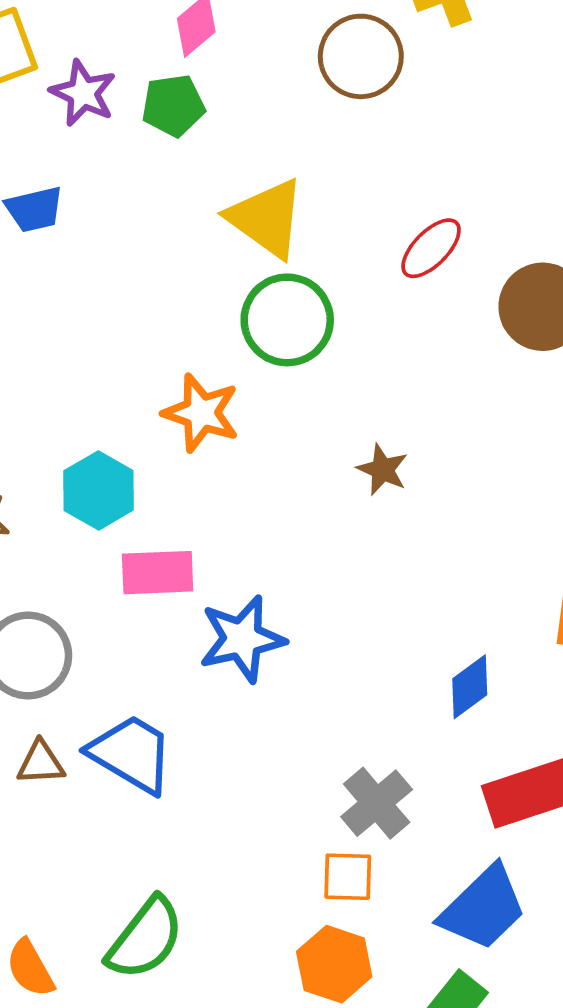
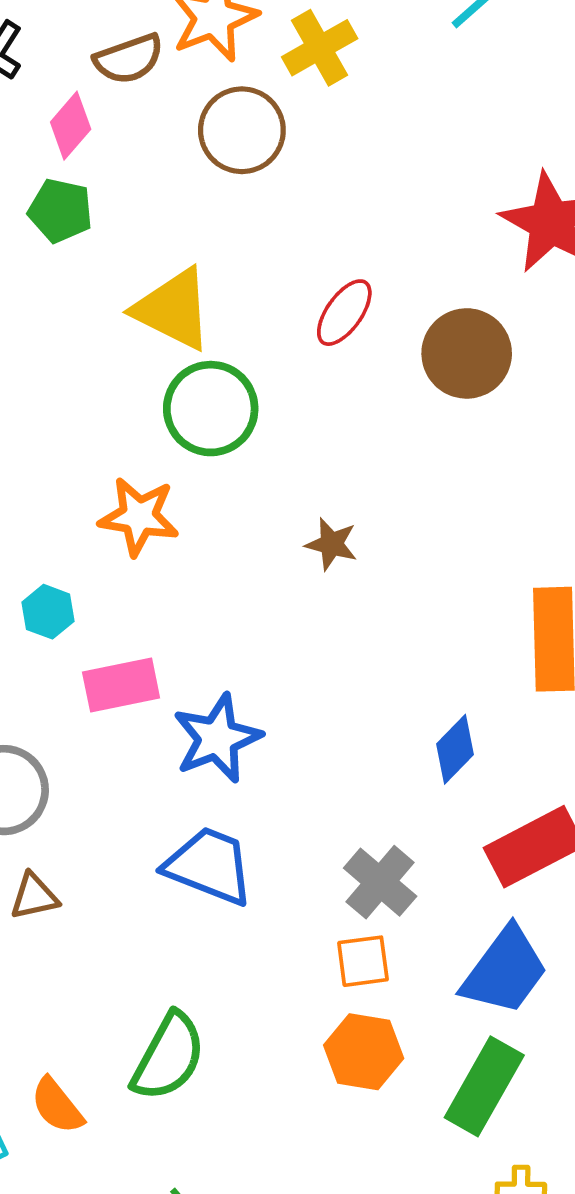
green pentagon: (173, 106) -> (60, 211), turned 30
cyan hexagon: (99, 490) -> (48, 612), size x0.7
blue trapezoid: (131, 754) -> (209, 866), moved

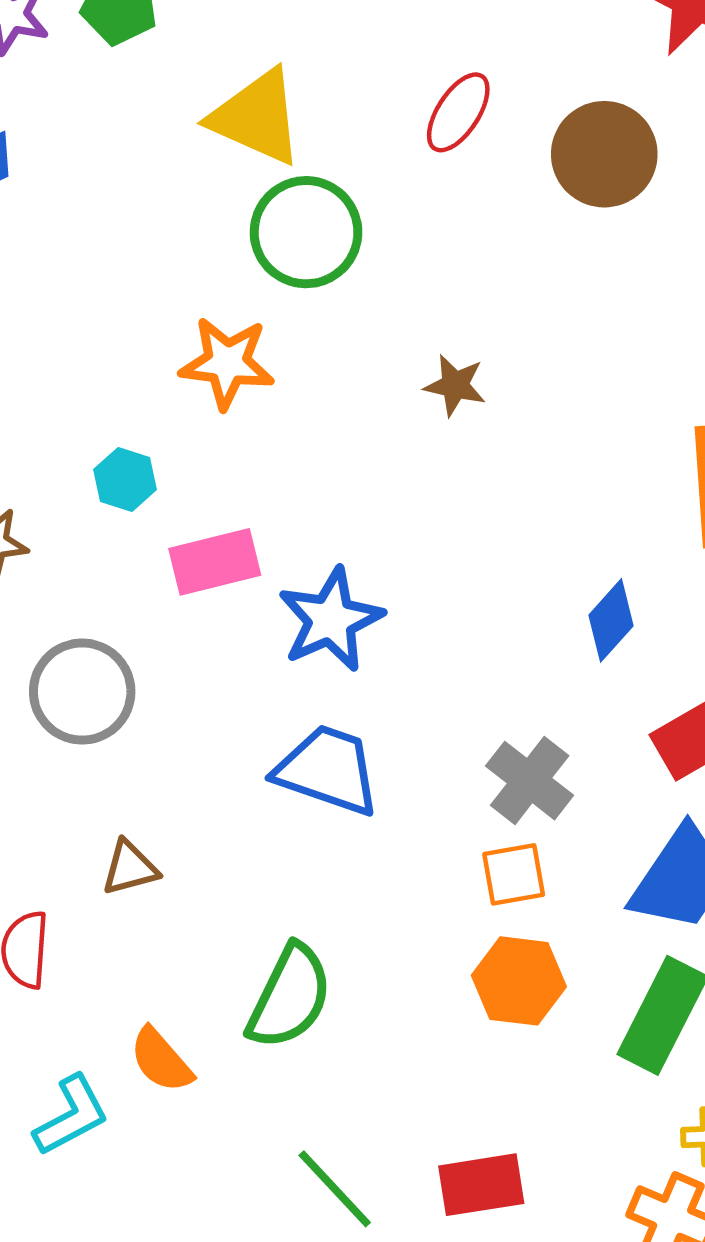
brown triangle: (34, 896) -> (130, 868), moved

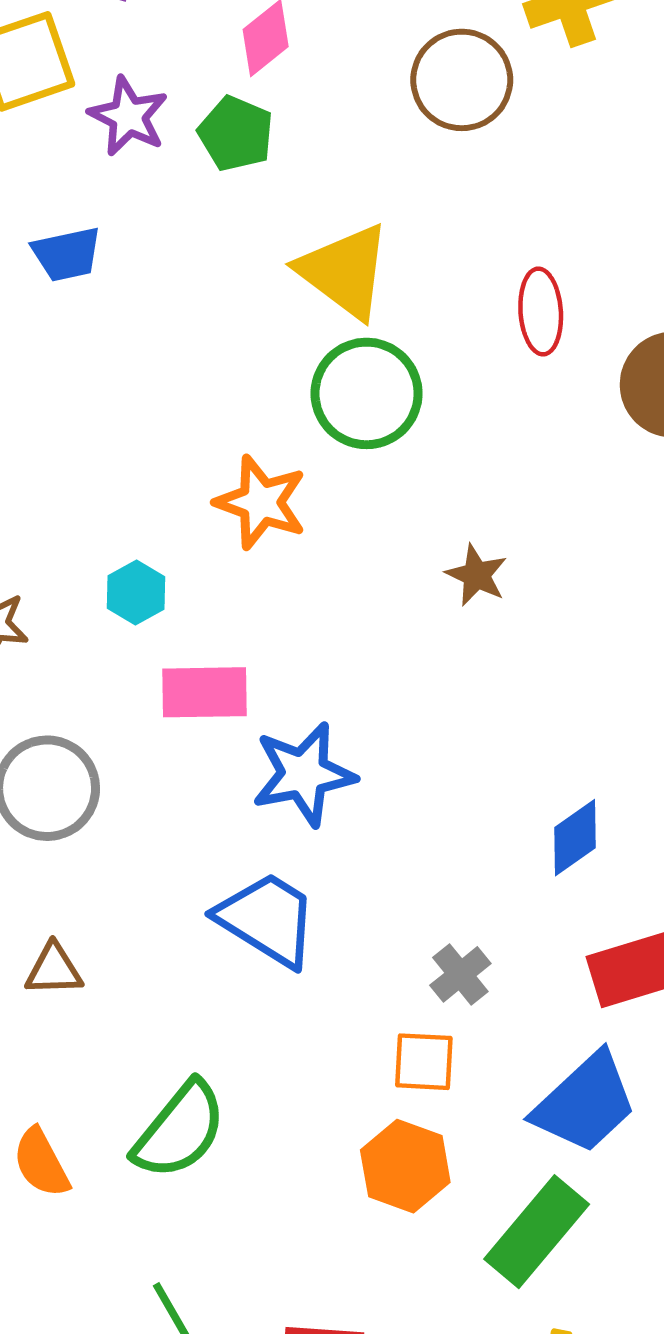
red ellipse: (458, 112) -> (541, 312), turned -50
gray cross: (530, 781) -> (460, 974), size x0.7

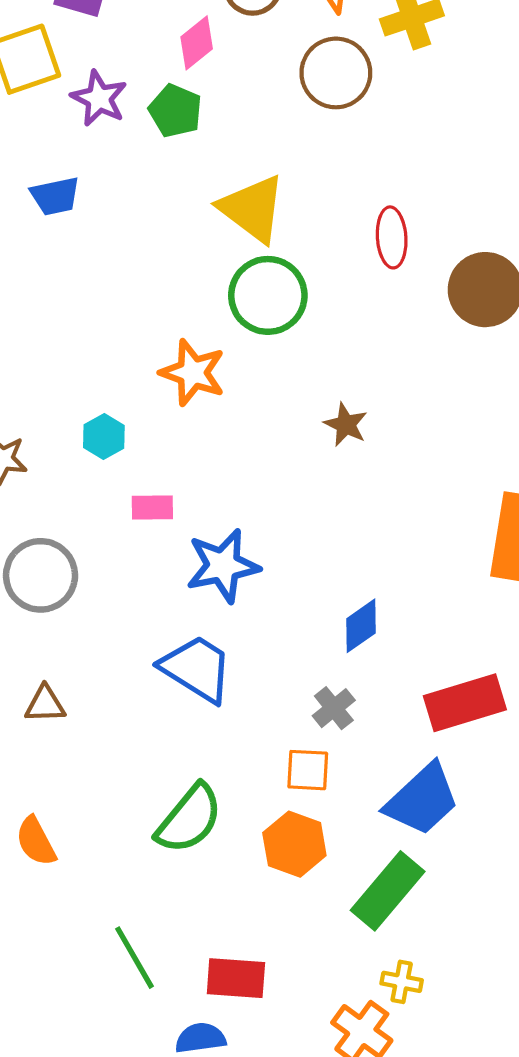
pink rectangle: (204, 692) -> (152, 507), size x0.7
blue diamond: (575, 838) -> (361, 626), moved
green semicircle: (180, 1130) -> (189, 819), moved

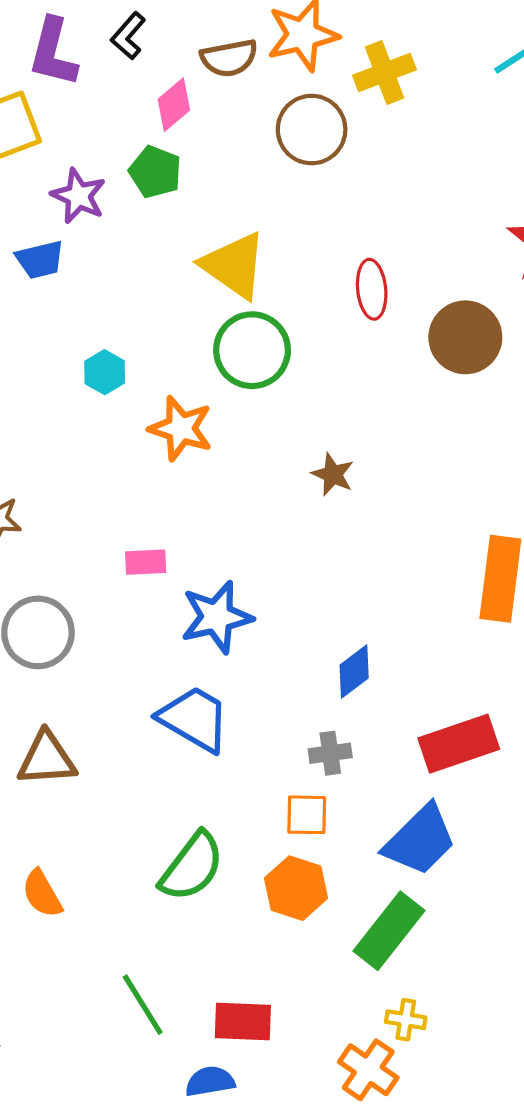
purple star: (99, 98) -> (78, 196), moved
cyan hexagon: (104, 437) -> (105, 372), moved
brown triangle: (45, 704) -> (47, 759), size x1.5
gray cross: (334, 708) -> (330, 753), turned 33

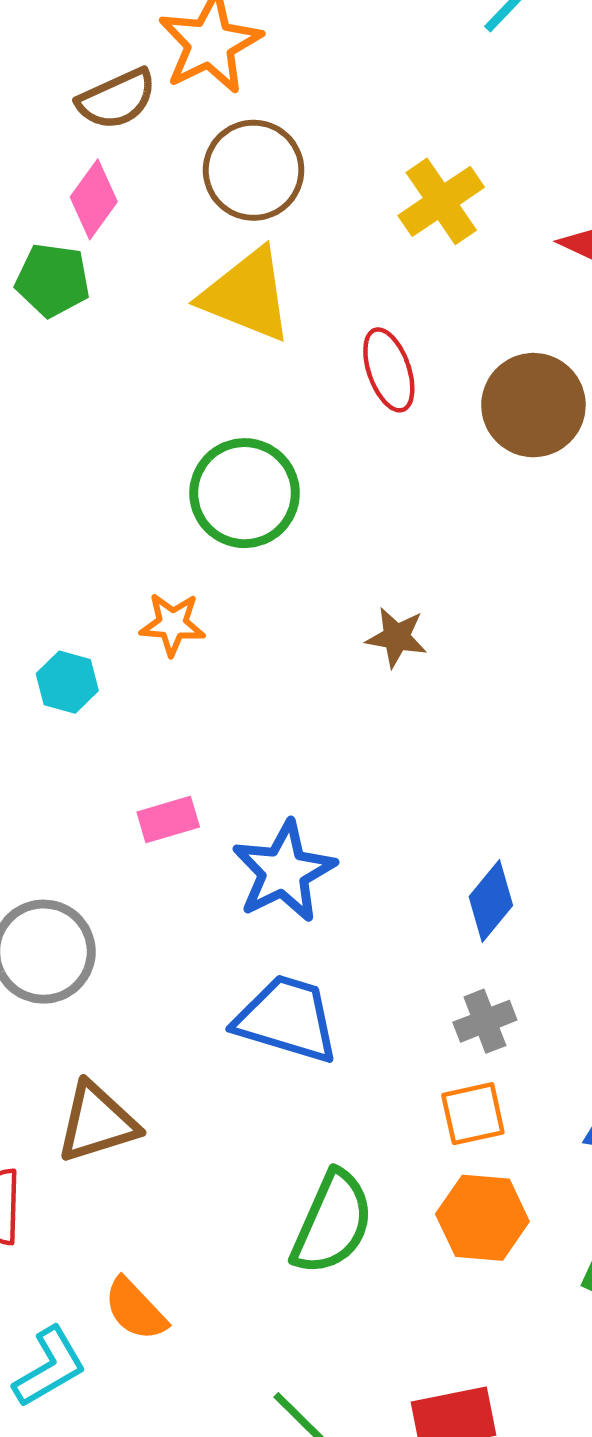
yellow cross: (384, 73) -> (441, 201), moved
pink diamond: (174, 105) -> (94, 199), moved
yellow triangle: (234, 265) -> (247, 295), moved
cyan hexagon: (105, 372) -> (67, 682), moved
orange star: (181, 428) -> (172, 624), size x0.7

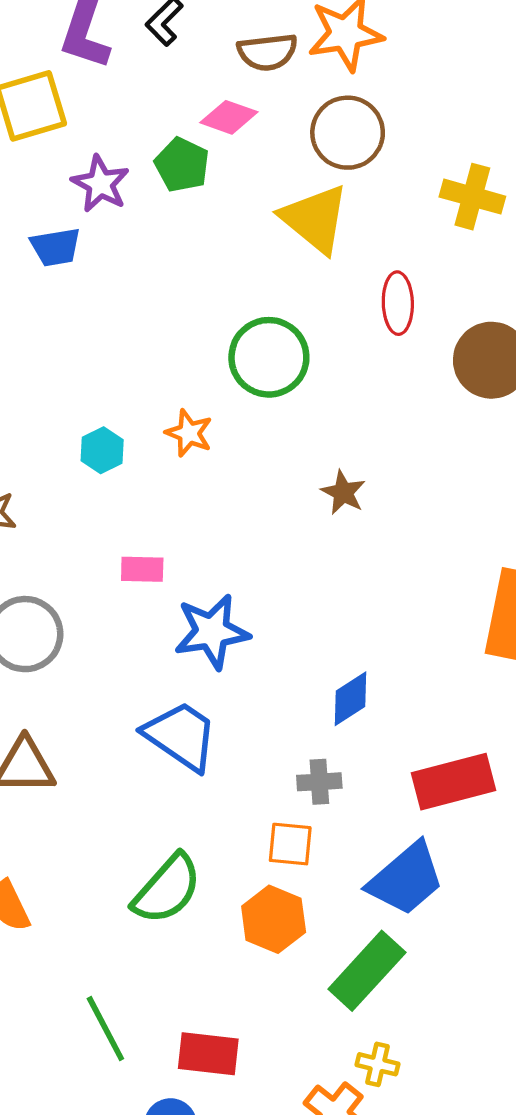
pink diamond: (94, 199) -> (229, 117), turned 56
yellow cross: (441, 201) -> (472, 197), turned 32

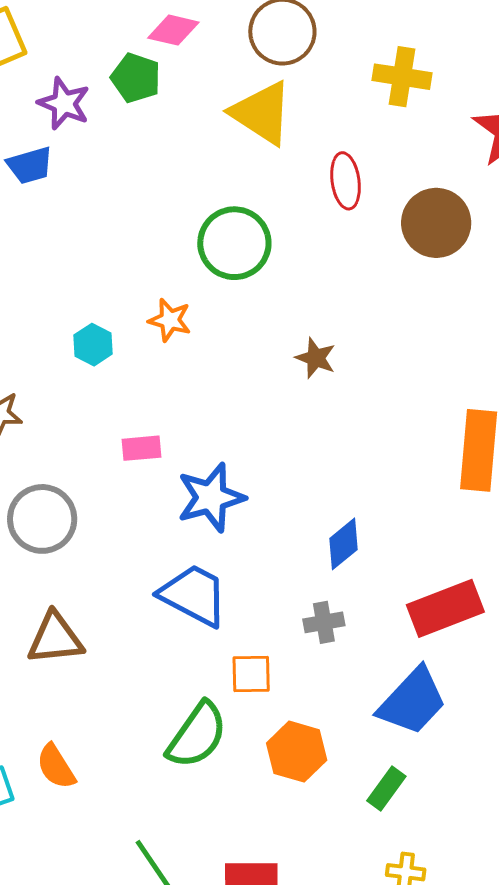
orange square: (290, 844) -> (251, 674), moved
green rectangle: (367, 971) -> (386, 789), size x0.6

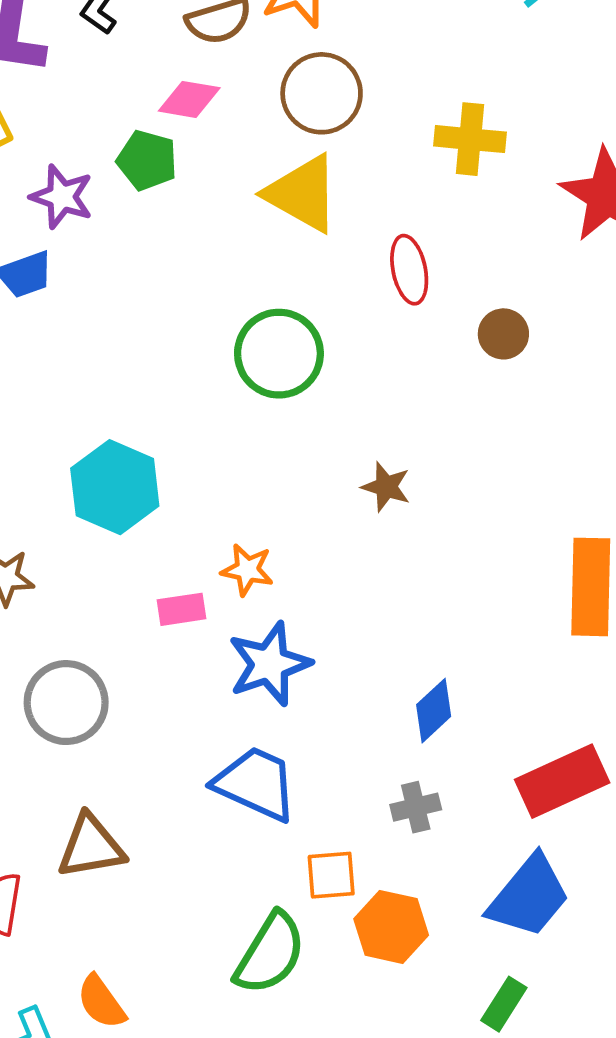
brown circle: (436, 223) -> (503, 334), moved, size x0.6
orange star: (170, 320) -> (247, 570), moved
cyan hexagon: (93, 345) -> (115, 487), size x1.8
orange hexagon: (297, 752) -> (391, 927), moved

